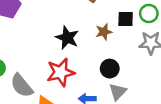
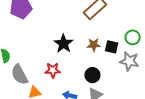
black square: (126, 19) -> (112, 47), moved
red star: (61, 72) -> (53, 70), size x0.7

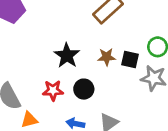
black circle: (92, 75) -> (84, 89), moved

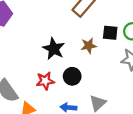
black square: (130, 60) -> (110, 33), moved

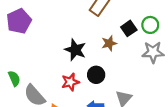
black square: (110, 33) -> (129, 28), turned -35

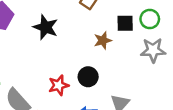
black square: (129, 28) -> (125, 23), turned 35
black star: (75, 50) -> (46, 27), moved

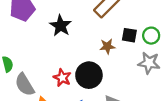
black circle: (88, 77) -> (89, 75), size x1.5
red star: (59, 85) -> (62, 78), turned 30

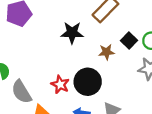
black star: (60, 26) -> (72, 33), moved, turned -30
black square: (129, 35) -> (129, 40), turned 35

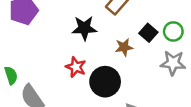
red star: (60, 84) -> (76, 67), moved

